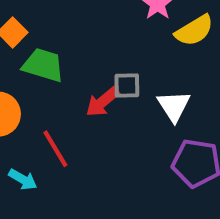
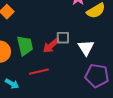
green trapezoid: (43, 65) -> (25, 46), moved, turned 60
red line: (55, 149) -> (39, 72), moved, turned -72

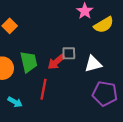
white triangle: (86, 48) -> (93, 64), turned 48
red line: (39, 72) -> (43, 89), turned -66

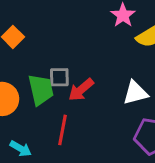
gray square: (69, 53) -> (59, 77), moved

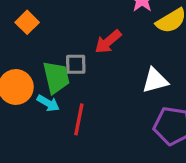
red arrow: (81, 90) -> (108, 42), moved
cyan arrow: (21, 149) -> (48, 103), moved

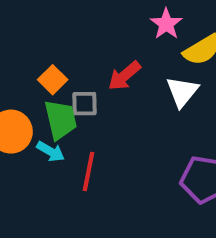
orange square: (27, 22) -> (53, 80), moved
white triangle: (155, 81) -> (182, 92), moved, turned -36

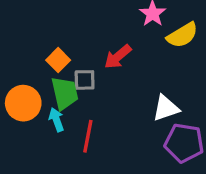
white triangle: (182, 92) -> (166, 108), moved, turned 32
cyan arrow: (51, 152) -> (56, 120), turned -140

